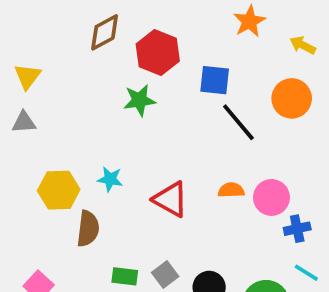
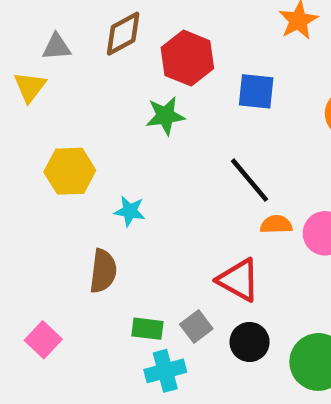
gray triangle: (24, 122) -> (57, 47), moved
black line: (238, 122) -> (250, 180), moved
yellow hexagon: (59, 190) -> (70, 171), moved
red triangle: (171, 199) -> (238, 280), moved

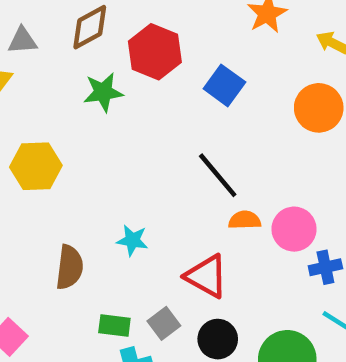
blue square: (256, 91) -> (224, 85), turned 30
green star: (165, 116) -> (103, 92), moved
cyan star: (130, 211) -> (132, 240), moved

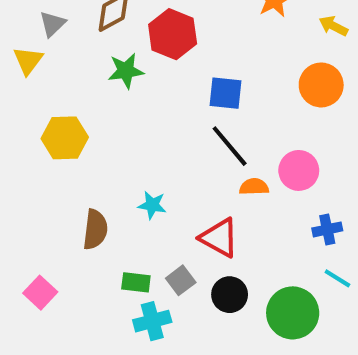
gray triangle: (22, 41) -> (52, 24), turned -40
blue square: (224, 85) -> (225, 93), moved, turned -30
pink circle: (294, 229) -> (299, 170), moved

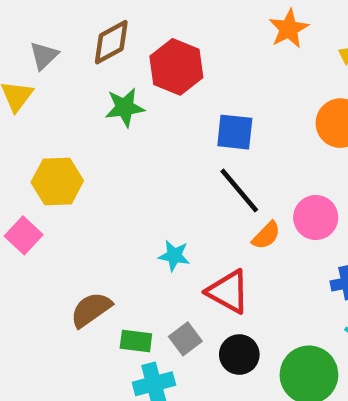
orange semicircle: (254, 187) -> (266, 235), turned 136
cyan star: (152, 205) -> (174, 256), moved
brown semicircle: (95, 229) -> (91, 310), moved, turned -132
pink square: (40, 293) -> (24, 235), moved

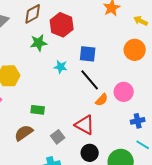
cyan star: (174, 256) -> (61, 67), moved
gray square: (185, 339) -> (58, 137), moved
green rectangle: (136, 341) -> (38, 110), moved

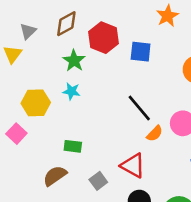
green star: (39, 43) -> (74, 61), turned -30
blue square: (88, 54) -> (141, 52), moved
cyan star: (61, 67) -> (71, 91), moved

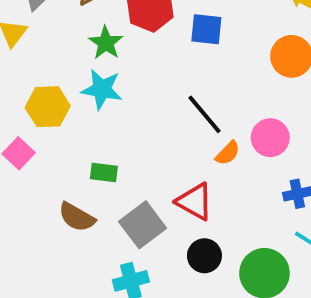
cyan star: (71, 91) -> (102, 89), size x1.5
brown semicircle: (55, 176) -> (77, 217), turned -115
gray square: (98, 181) -> (143, 225), size x1.6

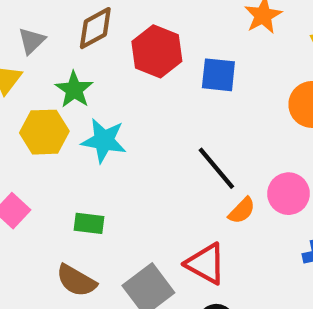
green star: (106, 43) -> (74, 90), moved
yellow hexagon: (48, 107) -> (44, 132), moved
green rectangle: (104, 173) -> (89, 223), moved

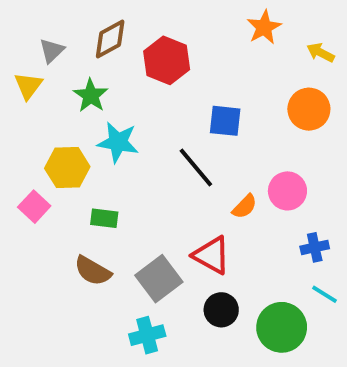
blue square: (218, 75) -> (225, 121), moved
yellow hexagon: (44, 132) -> (67, 168), moved
black line: (216, 168) -> (196, 168), moved

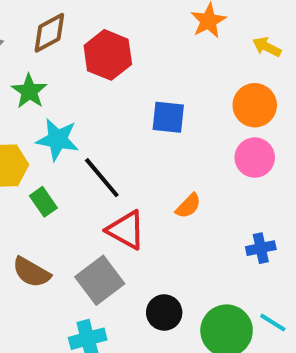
black line: (196, 168) -> (102, 178), moved
pink circle: (287, 191) -> (255, 158), moved
green rectangle: (104, 218) -> (43, 202), moved, turned 48
red triangle: (211, 255) -> (126, 230), moved
cyan line: (324, 294) -> (273, 323), moved

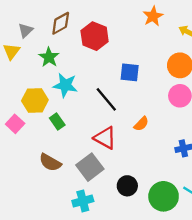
black line: (102, 178) -> (106, 99), moved

